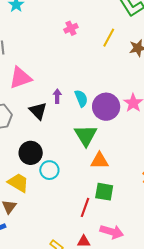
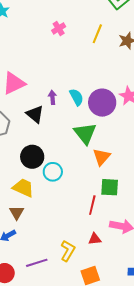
orange triangle: (100, 161) -> (102, 157), turned -42

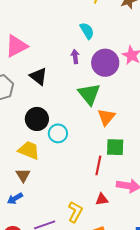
purple arrow: (52, 97) -> (75, 57), moved
cyan semicircle: (76, 97) -> (87, 31), moved

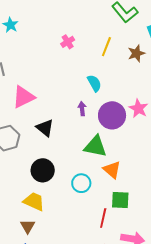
green triangle: (89, 94) -> (95, 146), turned -40
orange triangle: (106, 117) -> (112, 170), turned -30
cyan circle: (58, 133) -> (81, 183), moved

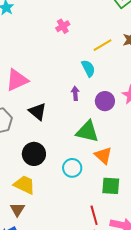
yellow line: (106, 47) -> (102, 45), moved, turned 36
purple circle: (112, 115) -> (105, 101), size x0.7
red line: (103, 218) -> (94, 215), moved, turned -30

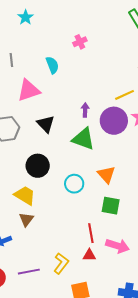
yellow line: (102, 45) -> (125, 95), moved
cyan semicircle: (88, 68) -> (52, 65), moved
purple circle: (105, 101) -> (114, 121), size x1.4
green triangle: (87, 132) -> (83, 139), moved
brown triangle: (17, 209) -> (26, 219), moved

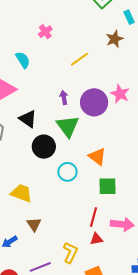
yellow line: (125, 95) -> (79, 59), moved
green triangle: (83, 139) -> (68, 126), turned 45
black circle: (38, 166) -> (44, 147), moved
brown triangle: (26, 219) -> (34, 224), moved
red line: (91, 233) -> (94, 217), turned 36

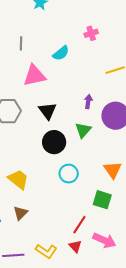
cyan semicircle: (23, 60) -> (61, 53), turned 66
green triangle: (68, 126) -> (83, 130), size x0.7
orange triangle: (97, 157) -> (113, 170), moved
red triangle: (96, 239) -> (75, 246), turned 40
yellow L-shape: (70, 253) -> (46, 251), turned 80

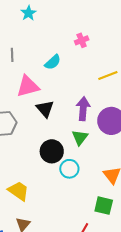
purple arrow: (88, 102) -> (83, 109), size x1.6
black triangle: (48, 111) -> (45, 109), moved
cyan circle: (69, 174) -> (69, 169), moved

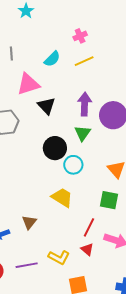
yellow line: (108, 76) -> (84, 61), moved
yellow trapezoid: (19, 191) -> (62, 197), moved

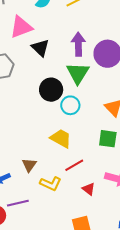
green triangle: (82, 133) -> (78, 73), size x1.4
red line: (89, 227) -> (74, 165), moved, turned 36
yellow L-shape: (59, 257) -> (51, 184), moved
purple line: (27, 265) -> (18, 203), moved

